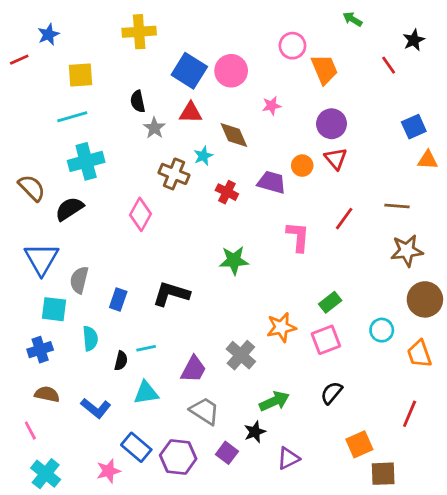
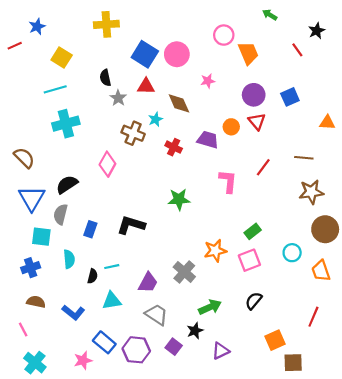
yellow square: (81, 75) -> (62, 57), turned 36
blue square: (414, 127) -> (290, 97), moved
brown semicircle: (32, 188) -> (24, 158), moved
black semicircle: (69, 209) -> (67, 184), moved

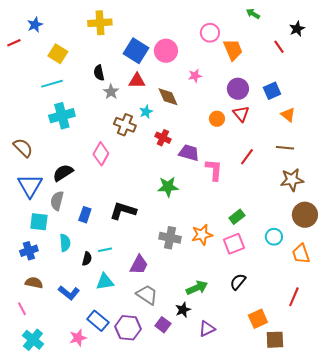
orange triangle: (327, 123) -> (288, 115), moved, turned 35
purple trapezoid: (208, 140) -> (189, 153), moved
gray cross: (184, 272) -> (170, 238), moved, turned -30

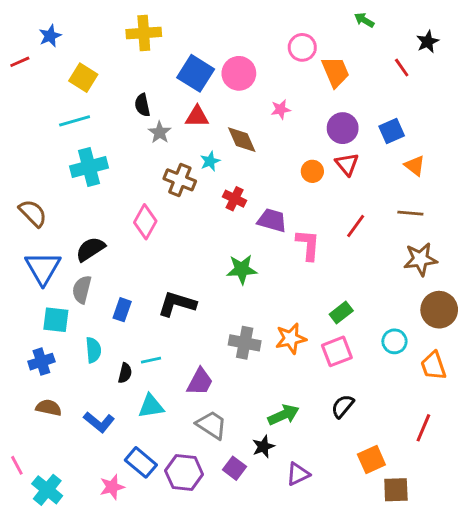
pink line: (22, 309) -> (17, 465), moved

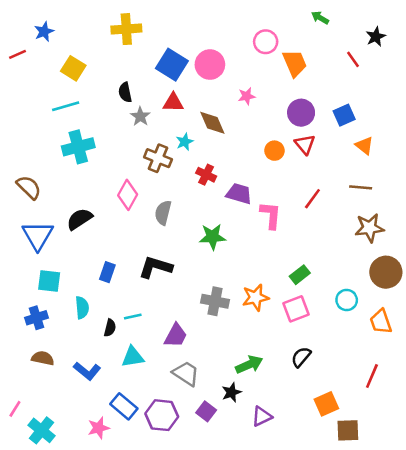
gray semicircle: (82, 289) -> (163, 213), moved
pink line: (17, 465) -> (15, 409), turned 60

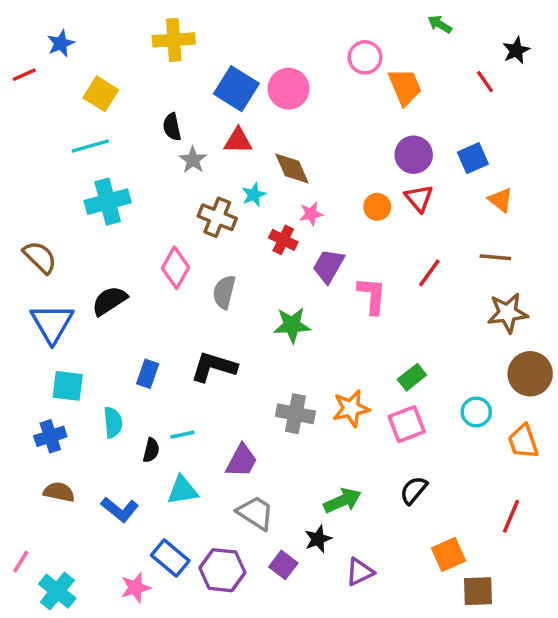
pink star: (247, 96) -> (311, 214), moved
purple trapezoid: (239, 194) -> (328, 266), turned -76

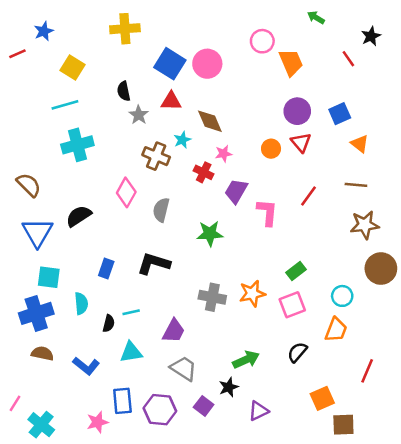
blue cross: (50, 436) -> (36, 313), size x1.5
orange trapezoid: (523, 442) -> (336, 330), moved, turned -140
blue rectangle: (170, 558) -> (122, 401), turned 45

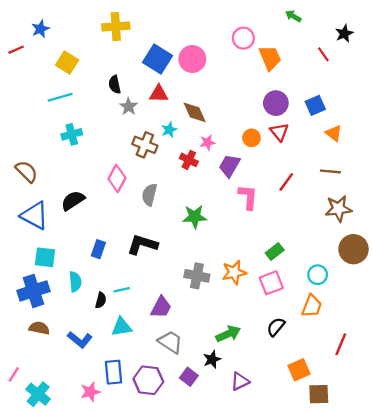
cyan cross: (77, 145) -> (72, 134), size x0.7
purple trapezoid: (236, 191) -> (229, 166), moved
blue triangle: (37, 232) -> (35, 216), turned -32

